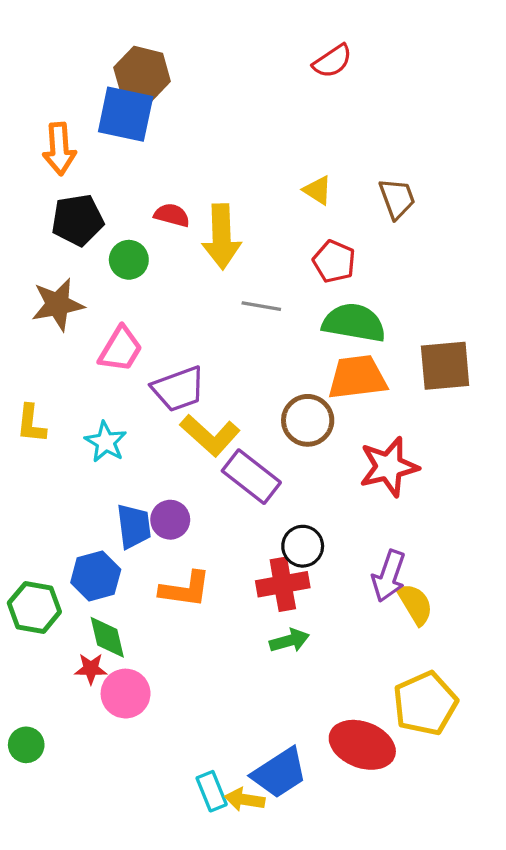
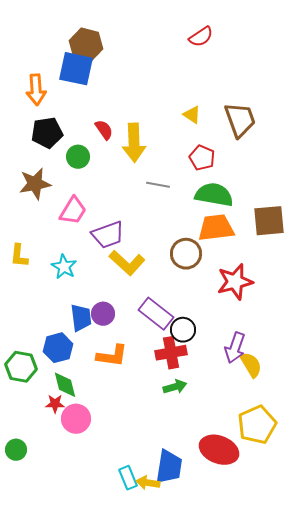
brown trapezoid: (397, 199) -> (240, 120), size x1.4
red semicircle: (172, 215) -> (104, 130), turned 40
purple rectangle: (251, 477) -> (156, 314), moved
blue trapezoid: (279, 773) -> (169, 467), turned -48

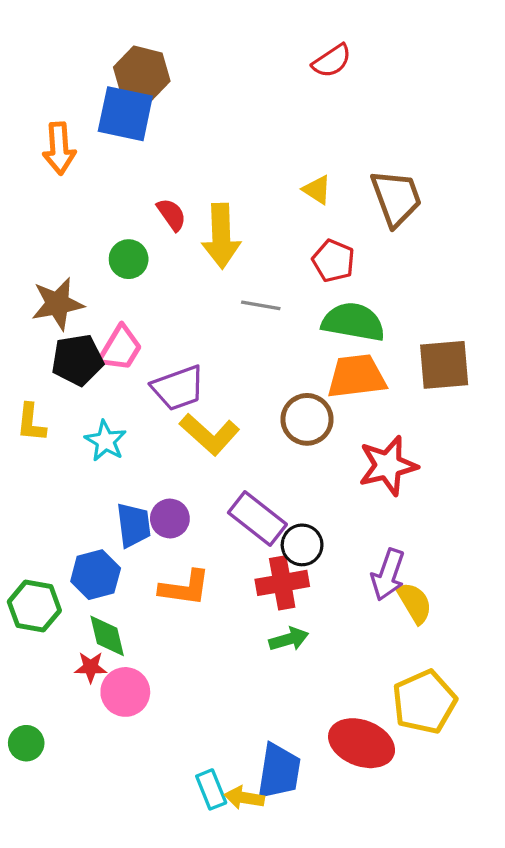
black pentagon: (47, 133) -> (77, 360), moved

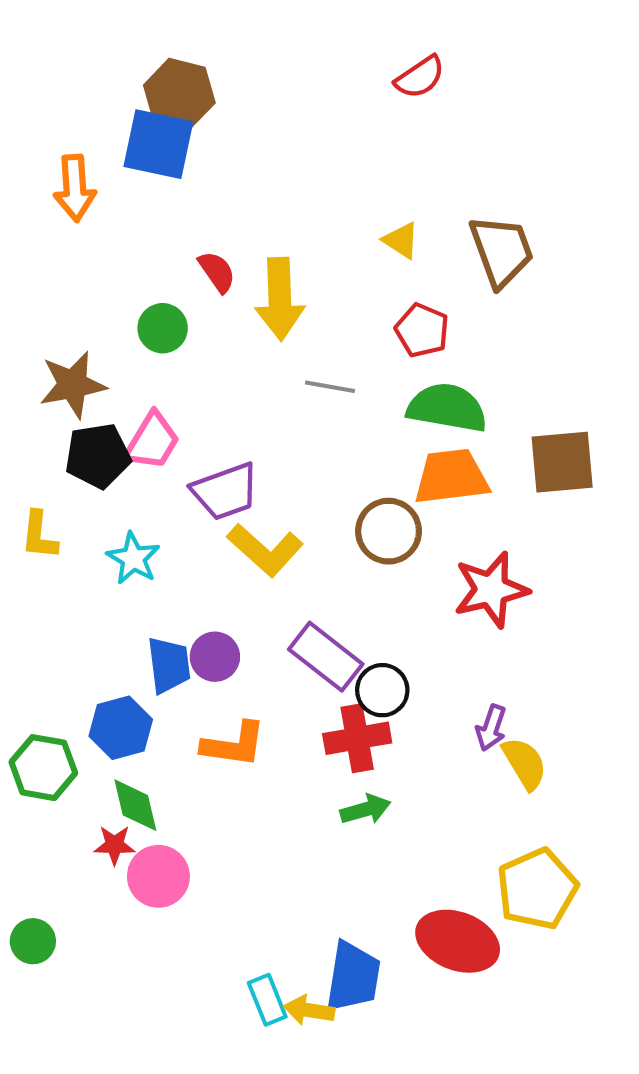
purple arrow: (388, 575) -> (491, 728), size x0.7

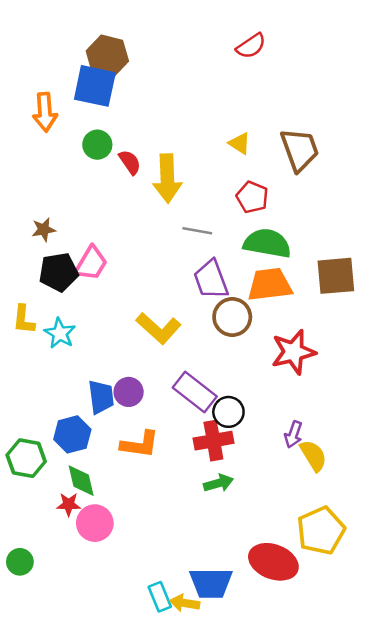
green circle: (163, 328) -> (97, 145), moved
brown star: (73, 385) -> (44, 230), size x0.6
purple trapezoid: (225, 491) -> (211, 280), moved, turned 90
cyan star: (133, 558) -> (60, 333), moved
blue trapezoid: (353, 977) -> (211, 583), turned 81

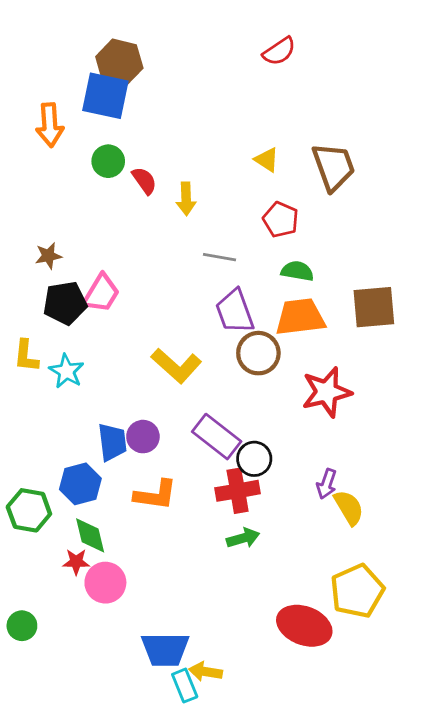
yellow arrow: (167, 178) -> (186, 199), size x0.6
green semicircle: (267, 243) -> (297, 271), size x0.6
blue trapezoid: (211, 583) -> (165, 649), moved
cyan rectangle: (160, 597) -> (185, 686), moved

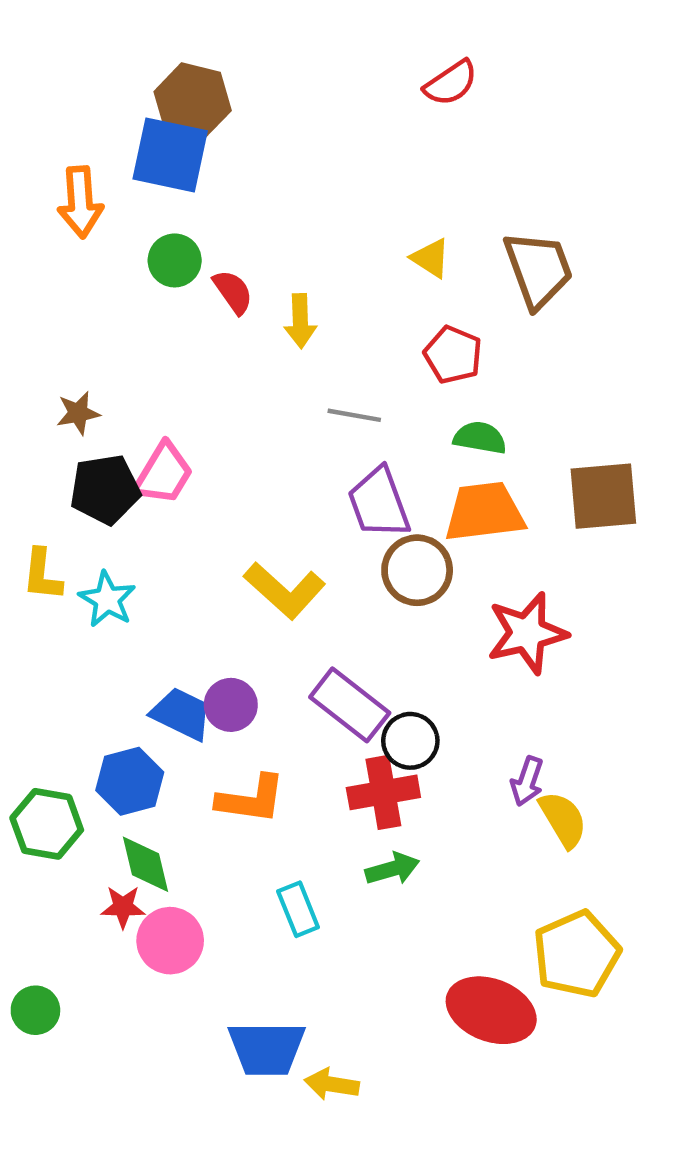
blue trapezoid: (112, 442) -> (181, 714), turned -57
cyan rectangle: (185, 686) -> (298, 909), moved

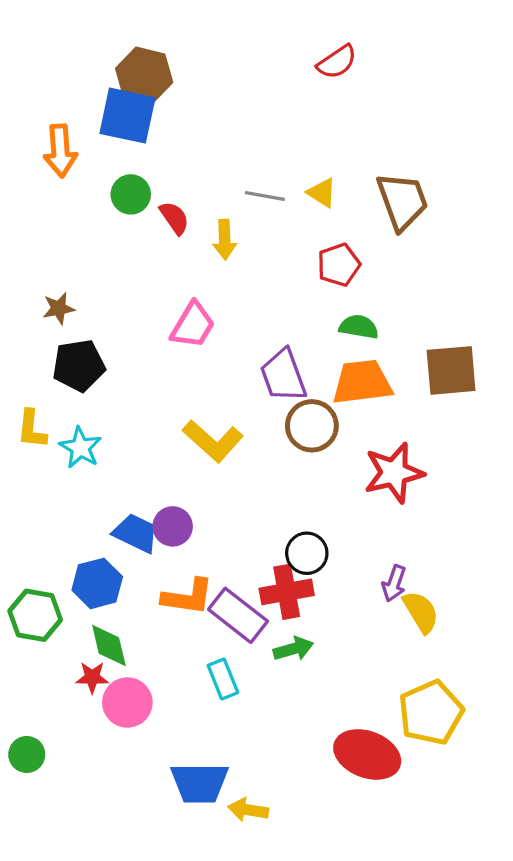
red pentagon: (453, 355) -> (339, 265), turned 30
gray line: (354, 415) -> (265, 196), moved
pink trapezoid: (163, 474) -> (193, 325), moved
purple rectangle: (350, 705) -> (238, 615), moved

